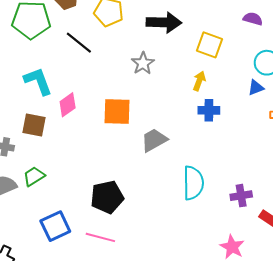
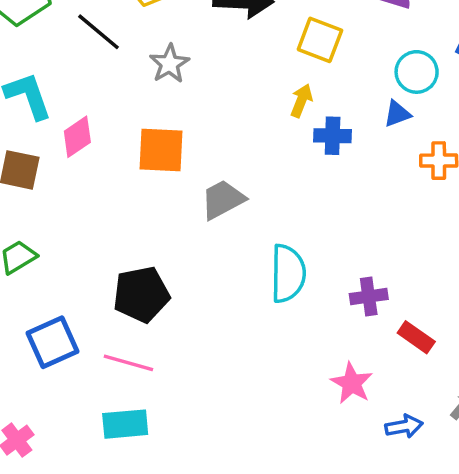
gray star: (143, 63) -> (169, 64), moved
blue cross: (209, 110) -> (333, 136), moved

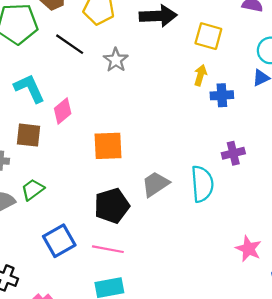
orange square: (161, 150) -> (108, 146), moved
gray trapezoid: (223, 199) -> (155, 184), moved
purple cross: (369, 297) -> (233, 153), moved

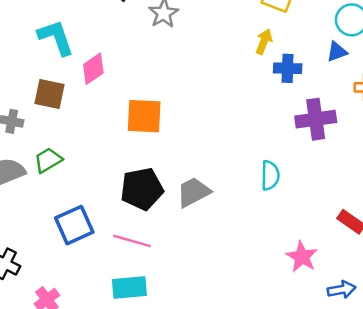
purple cross: (233, 153) -> (316, 119), moved, size x1.4
gray trapezoid: (155, 184) -> (193, 192), moved
cyan semicircle: (202, 184) -> (270, 175), moved, size x0.7

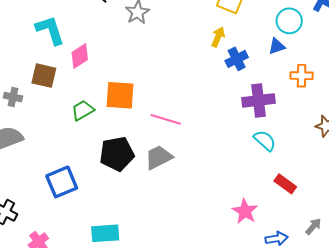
blue cross: (288, 68) -> (237, 59), turned -30
green trapezoid: (48, 160) -> (83, 110), moved
cyan semicircle: (270, 175) -> (265, 141), moved, turned -50
pink line: (132, 241) -> (166, 119), moved

